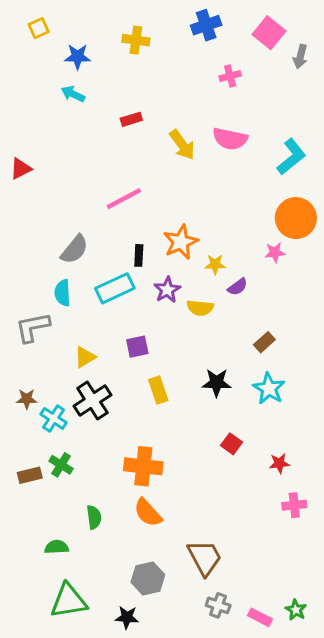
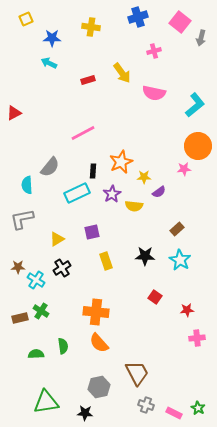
yellow arrow: (182, 145) -> (122, 73), moved
cyan semicircle: (63, 293) -> (27, 185), moved
black cross: (92, 400) -> (62, 268), size x0.7
green semicircle: (57, 547) -> (36, 354), moved

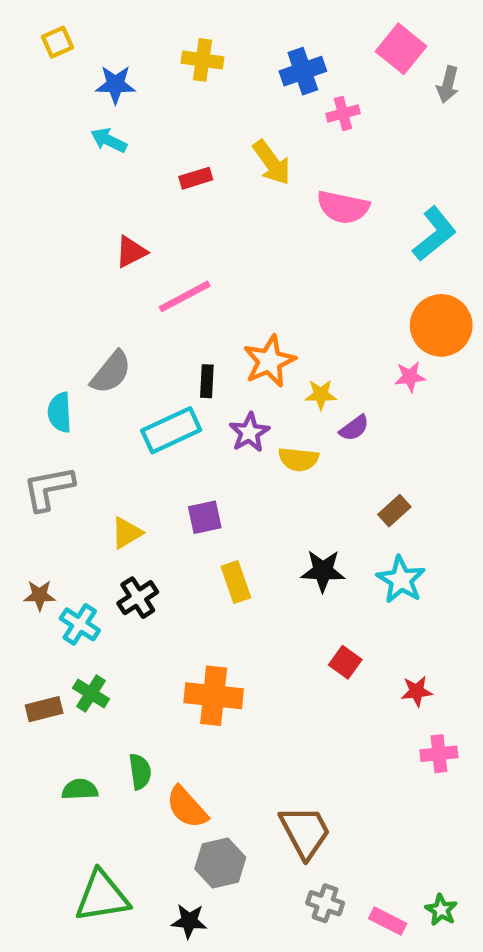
blue cross: (138, 17) -> (303, 71), moved
red triangle: (14, 113) -> (131, 252), moved
orange semicircle: (99, 343) -> (187, 807), moved

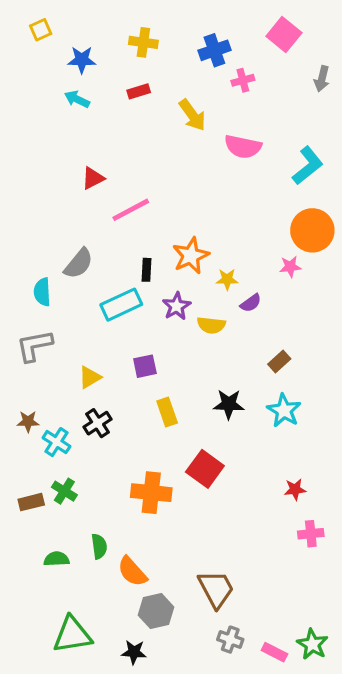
gray arrow: (448, 84) -> (322, 79), moved
red rectangle: (196, 178) -> (139, 91), moved
red square: (345, 662) -> (205, 469), moved, size x1.6
green star: (441, 910) -> (312, 644), size x1.4

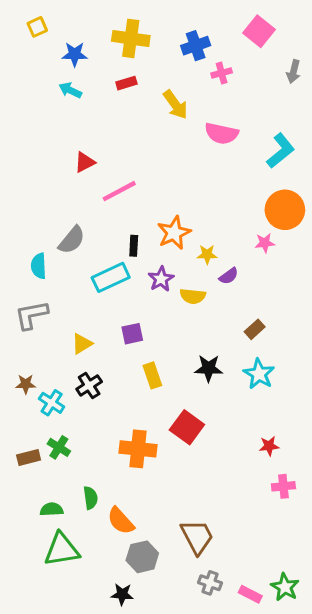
yellow cross: (143, 42) -> (131, 38), size x1.4
green triangle: (72, 635) -> (62, 550), moved

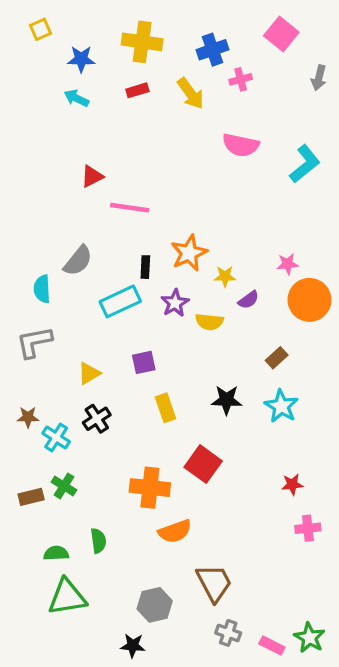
yellow arrow: (175, 105) -> (191, 93), moved
pink line: (119, 191) -> (130, 208), turned 36
orange circle: (285, 210) -> (309, 300), moved
orange semicircle: (121, 521) -> (175, 531), moved, turned -68

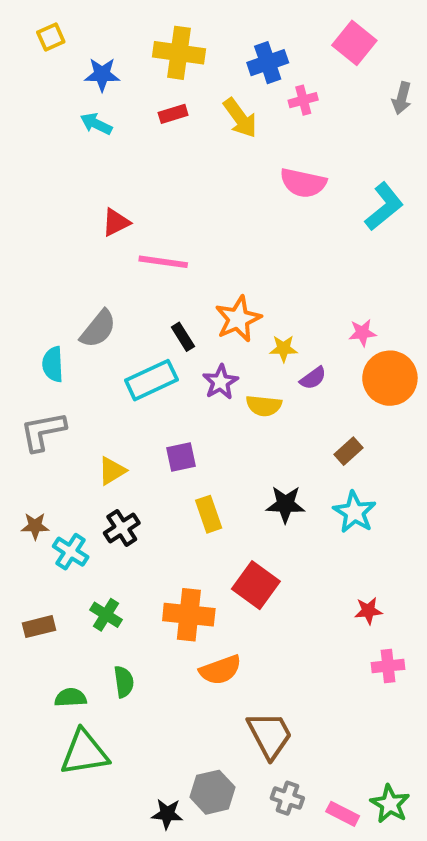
black rectangle: (145, 267) -> (183, 337), turned -35
green cross: (64, 486) -> (106, 615), moved
gray hexagon: (155, 605) -> (213, 792), moved

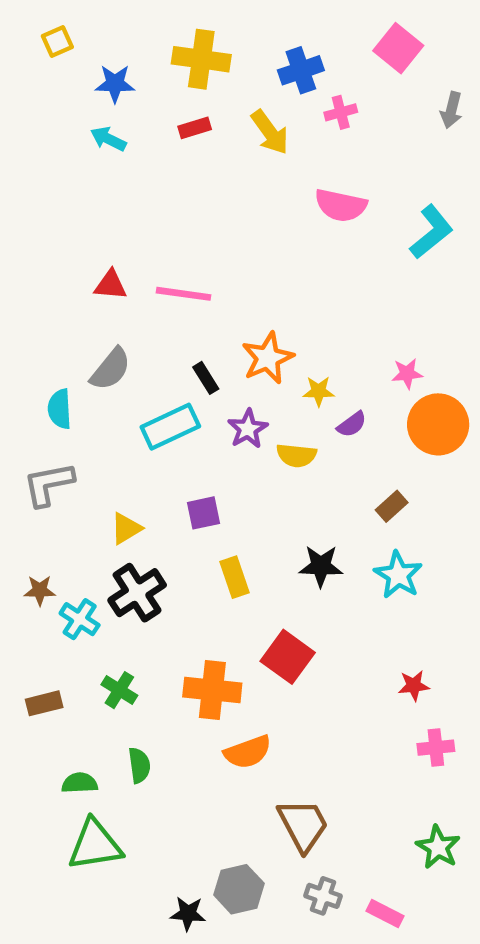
red triangle: (116, 222) -> (111, 285), moved, turned 32
black cross: (122, 528) -> (137, 593), size x1.4
green star: (390, 804) -> (438, 847), moved

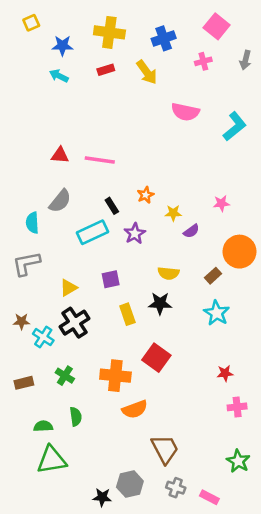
pink cross: (341, 112) -> (203, 61), moved
orange star: (268, 358) -> (146, 195), size x0.6
orange circle: (438, 424) -> (239, 252), moved
yellow semicircle: (296, 455) -> (168, 273), moved
black star: (321, 566) -> (160, 303), moved

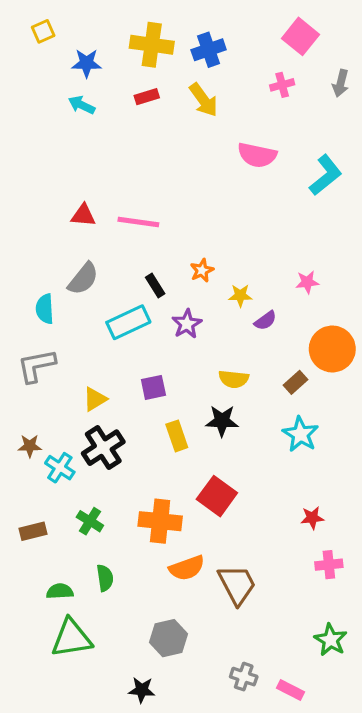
blue cross: (164, 38) -> (209, 50), moved
brown trapezoid: (165, 449) -> (237, 585), moved
gray hexagon: (130, 484) -> (168, 638), moved

